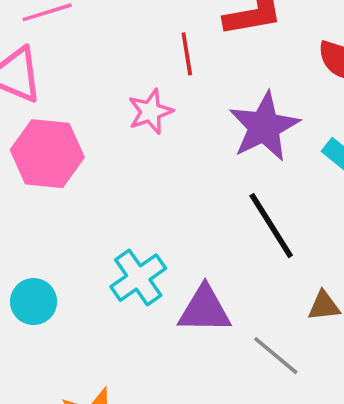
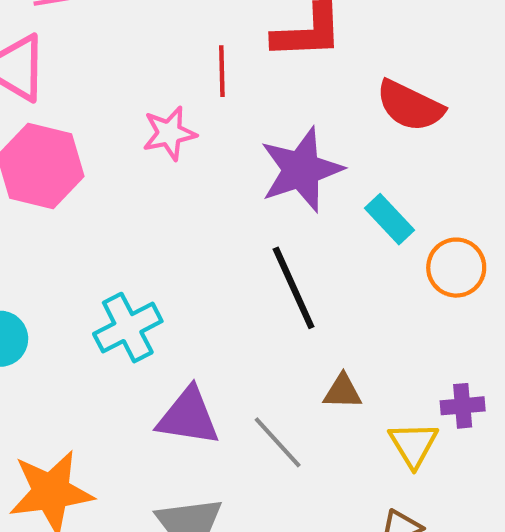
purple triangle: (205, 310) -> (188, 417), moved

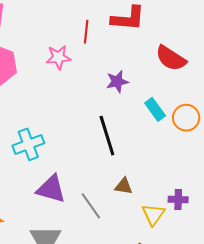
purple star: (301, 170) -> (117, 82), size x0.6
orange circle: (456, 268) -> (186, 118), moved

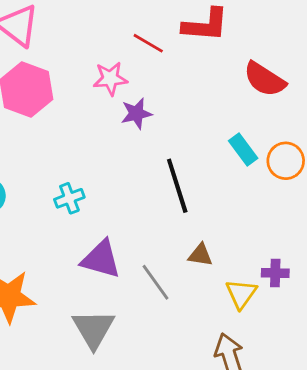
red line: (86, 32) -> (148, 43), turned -65
purple star: (117, 82) -> (136, 114), moved
cyan cross: (28, 144) -> (69, 198), size x0.7

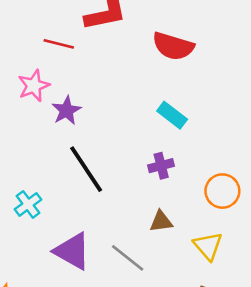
orange circle: (286, 161) -> (222, 191), moved
black line: (177, 186) -> (86, 169), moved
purple triangle: (101, 259) -> (72, 251), turned 30
purple cross: (275, 273) -> (161, 166), moved

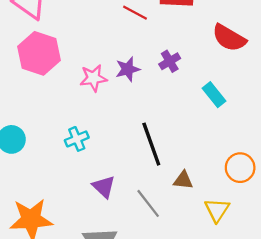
pink star: (34, 86) -> (93, 78), moved
purple cross: (161, 166) -> (170, 61), moved, turned -30
black line: (86, 169) -> (151, 144), moved
purple triangle: (72, 251) -> (104, 187), size x0.7

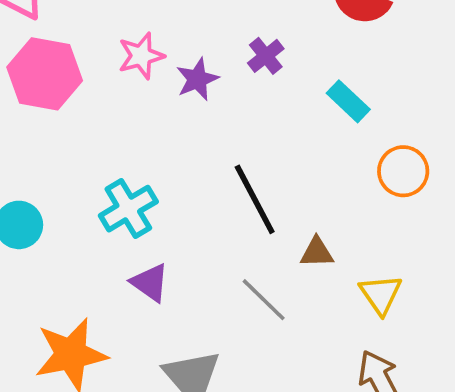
pink star: (93, 78) -> (141, 56), moved
cyan cross: (77, 139) -> (128, 209), size x1.4
orange circle: (240, 168) -> (403, 171), moved
purple triangle: (104, 187) -> (150, 283), moved

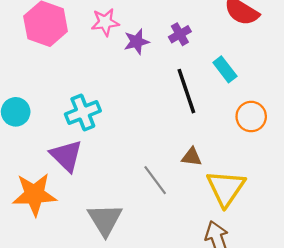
black line: (255, 199) -> (186, 91), moved
purple triangle: (150, 283) -> (66, 156), moved, size x1.4
yellow triangle: (381, 294) -> (226, 188), size x1.5

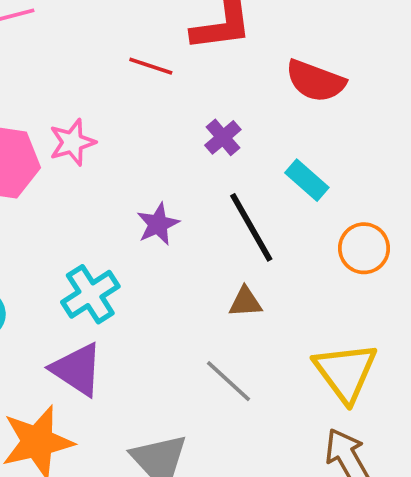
pink star: (105, 22) -> (72, 142), moved
purple star: (137, 42) -> (158, 224), moved
brown triangle: (192, 157) -> (245, 302), moved

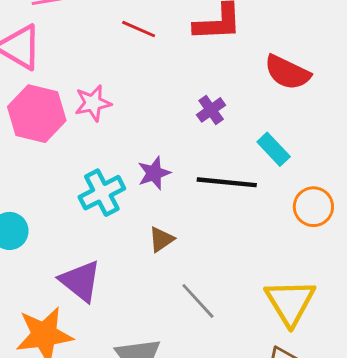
red line: (151, 66) -> (139, 29), moved
black line: (251, 227) -> (227, 182), turned -60
cyan cross: (90, 294) -> (102, 193), moved
brown triangle: (245, 302) -> (161, 239), moved, turned -36

